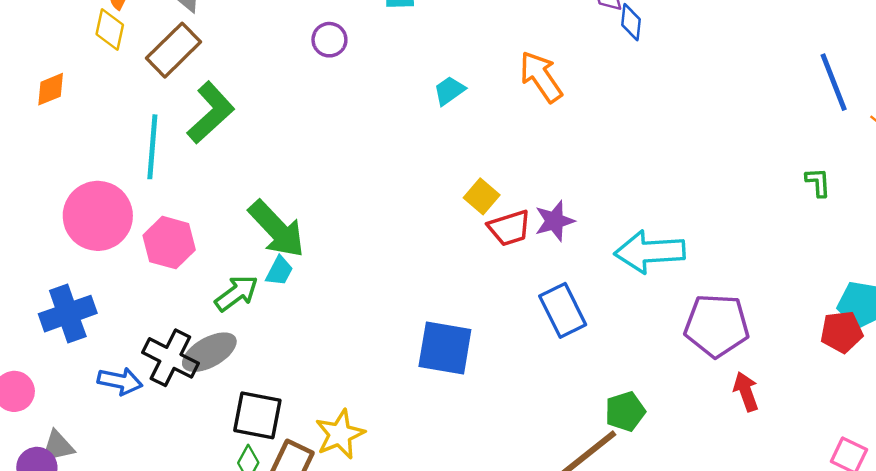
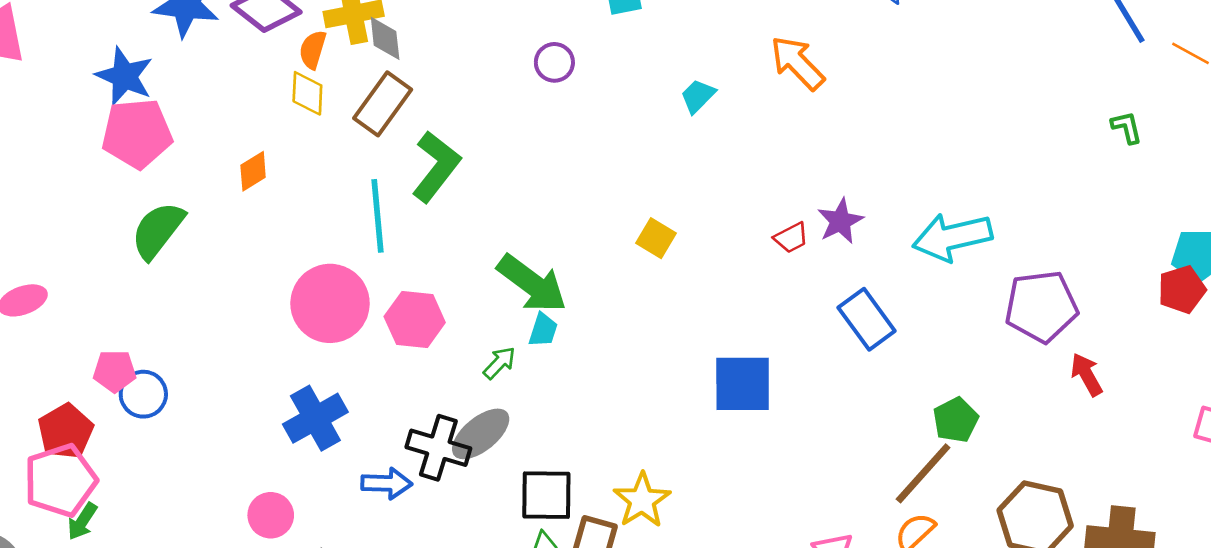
yellow square: (482, 196) -> (656, 238), moved
red trapezoid: (509, 228) -> (791, 238), size x0.7
green arrow: (236, 293) -> (499, 363), size x0.7

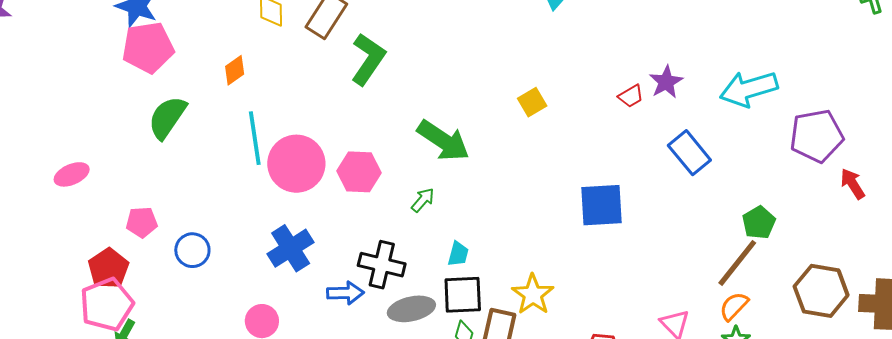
cyan line: (377, 216) -> (255, 138), moved
yellow square: (656, 238) -> (532, 102), turned 32
cyan trapezoid: (543, 330) -> (458, 254), moved
blue circle: (143, 394) -> (192, 250), moved
gray ellipse: (481, 434) -> (411, 309), moved, turned 30

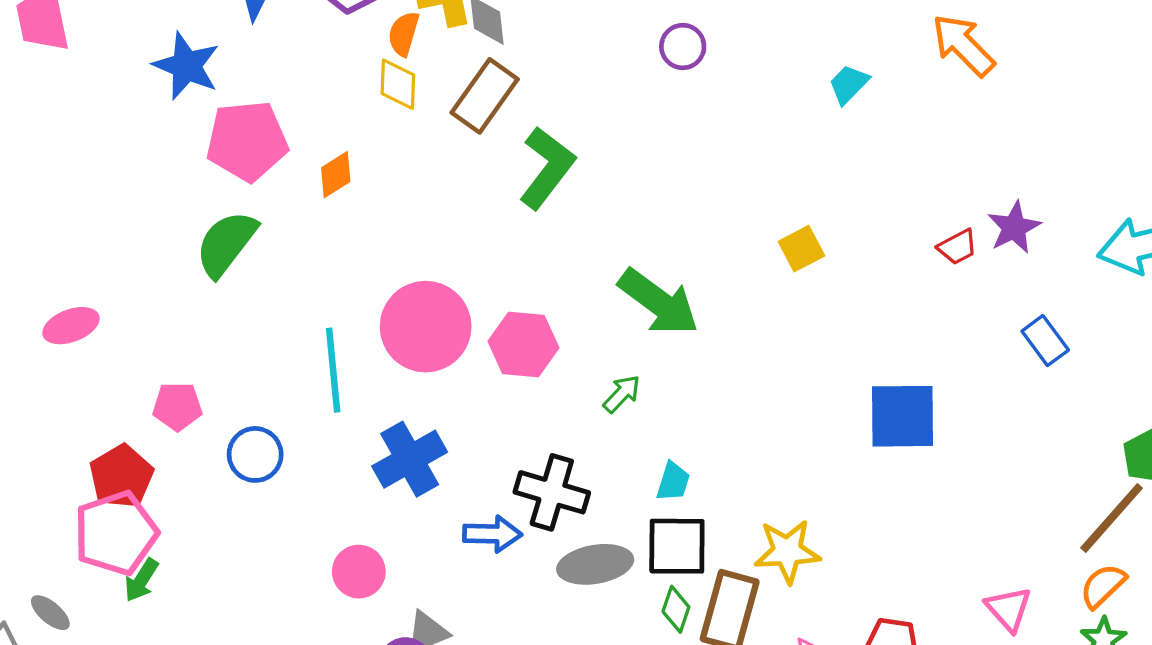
pink pentagon: (148, 48) -> (247, 141), moved
cyan line: (255, 138) -> (333, 370), moved
blue rectangle: (689, 153) -> (1045, 341), size x0.7
yellow star: (533, 294) -> (787, 551), turned 30

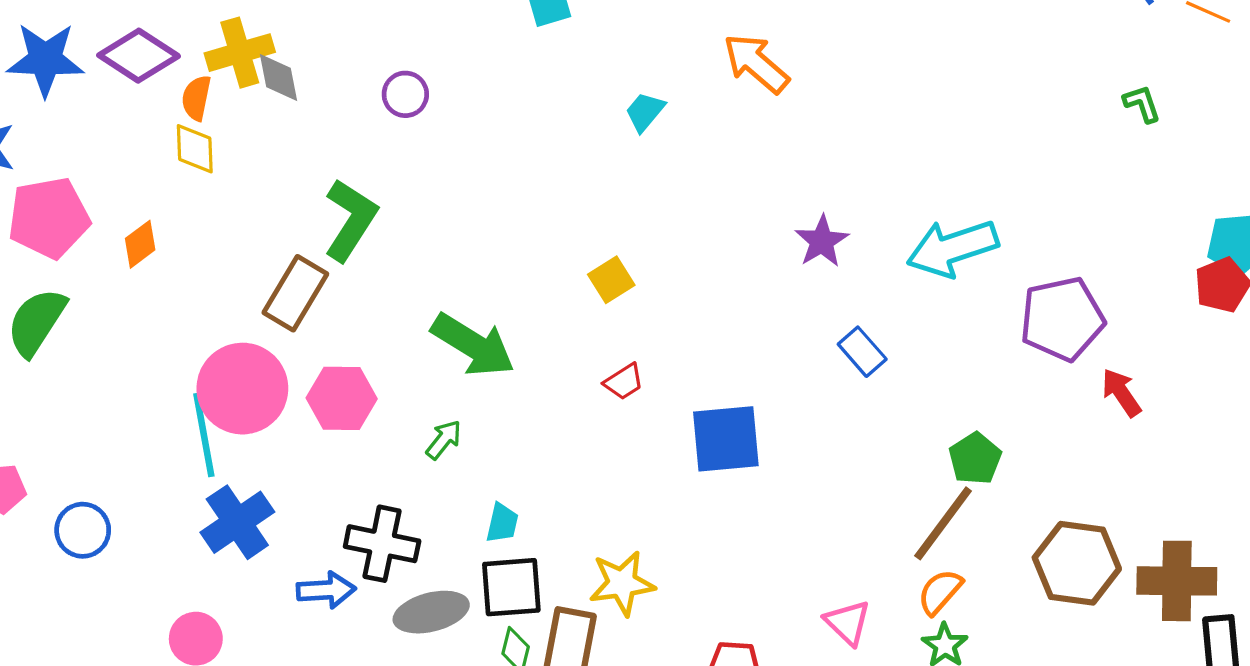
purple circle: (683, 47) -> (405, 94), moved
brown rectangle: (485, 96) -> (295, 293), moved
red trapezoid: (957, 247) -> (624, 382), moved
cyan line: (333, 370) -> (204, 435), moved

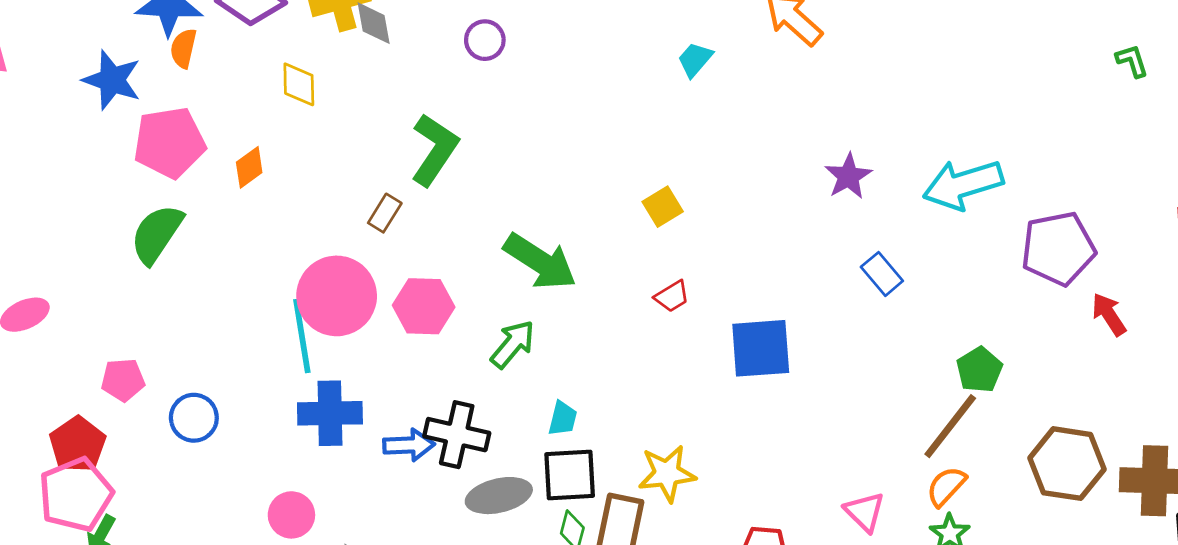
orange semicircle: (196, 98) -> (183, 48), moved
brown rectangle: (295, 293) -> (385, 213), size x0.6
green arrow: (444, 440) -> (513, 344), size x1.4
blue cross: (237, 522) -> (330, 413), turned 32
blue arrow: (326, 590) -> (409, 445), moved

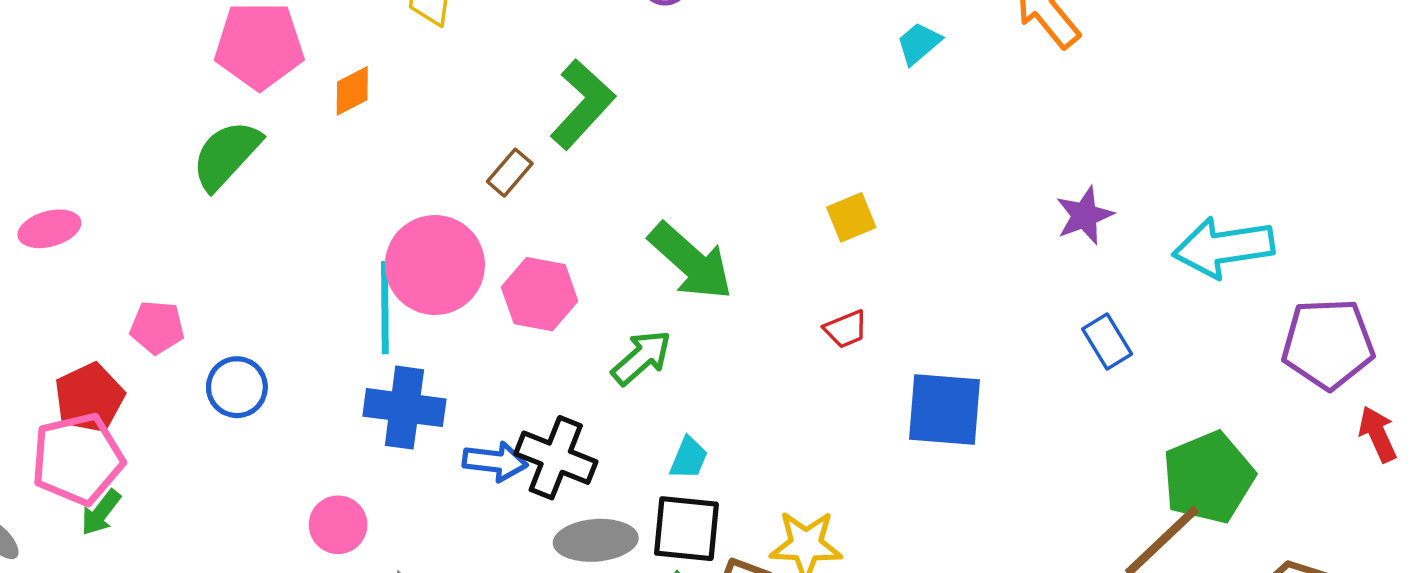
green pentagon: (979, 370) -> (1208, 477), size x1.6

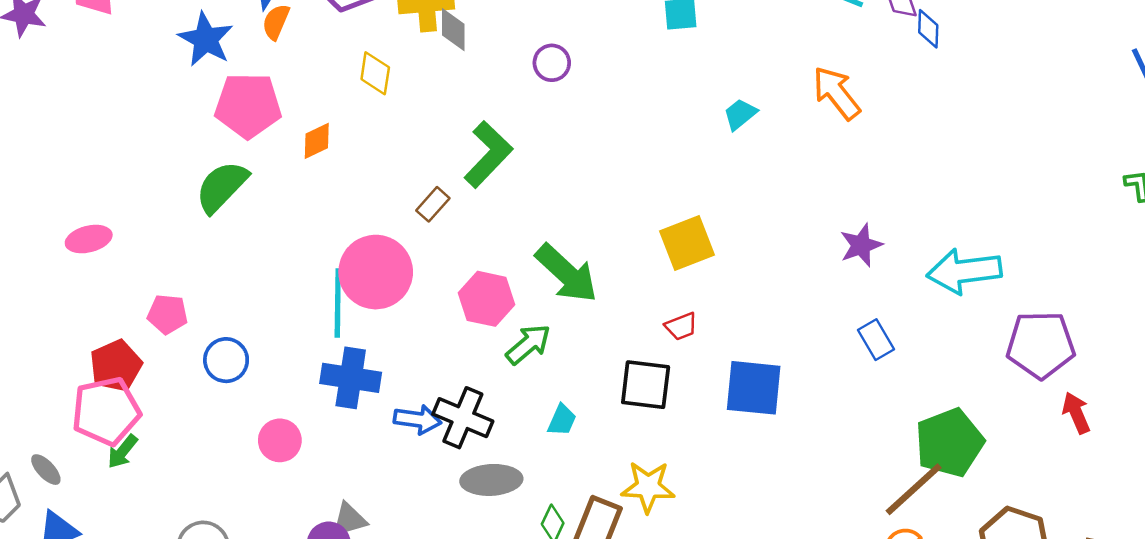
yellow square: (851, 217) -> (687, 243), size x1.5
pink hexagon: (540, 294) -> (487, 299), moved
pink circle: (338, 525) -> (280, 440), moved
black square: (686, 529) -> (646, 385), moved

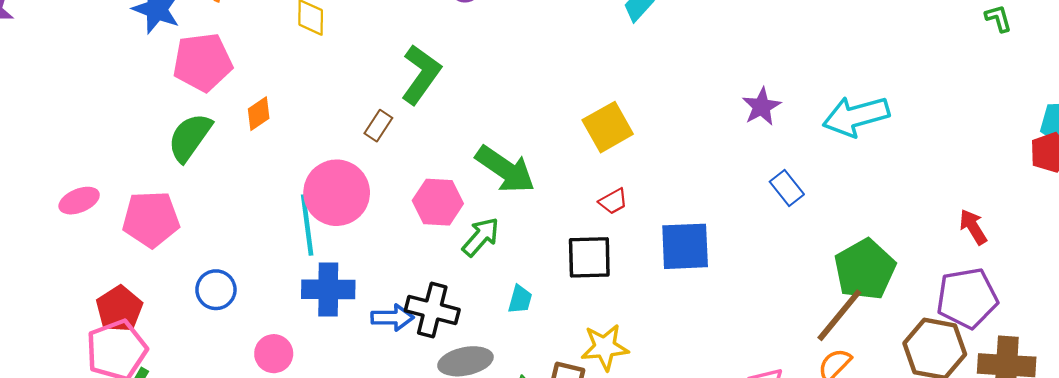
orange diamond: (317, 141) -> (259, 114), moved
pink pentagon: (167, 314) -> (151, 219), moved, size x1.6
purple pentagon: (1041, 345) -> (967, 298), moved

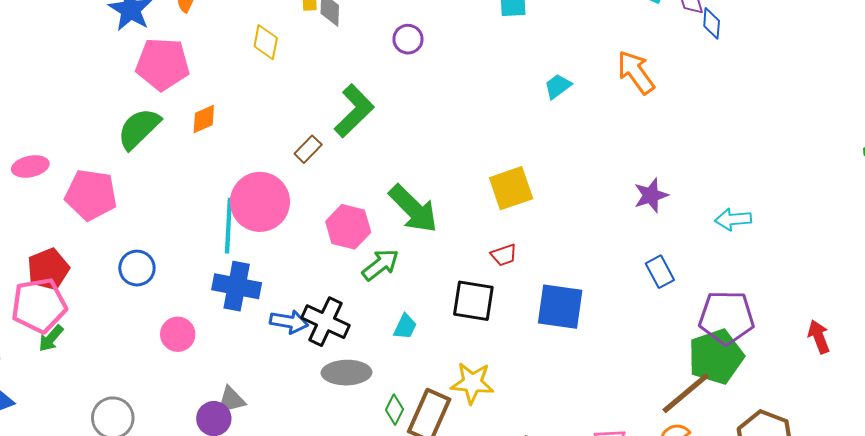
cyan arrow: (856, 116) -> (733, 219), size x0.6
purple pentagon: (967, 298) -> (727, 318), moved

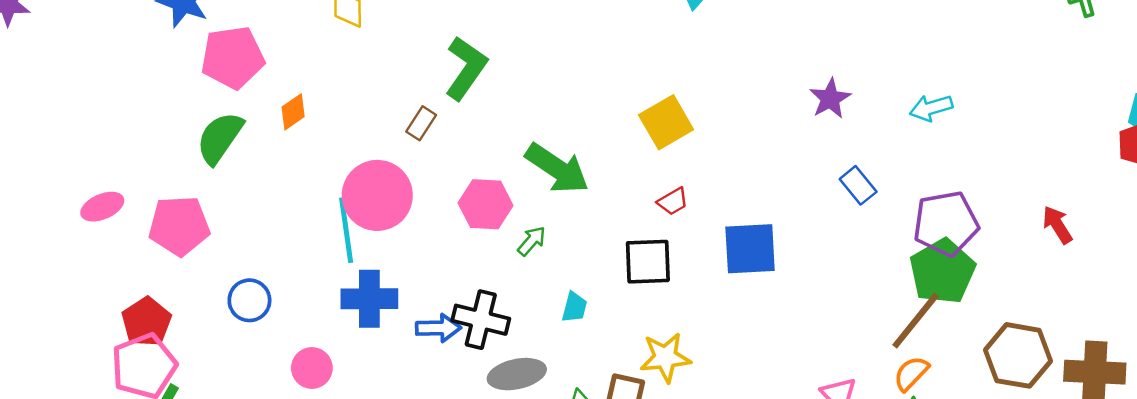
green arrow: (380, 265) -> (532, 241), size x0.7

